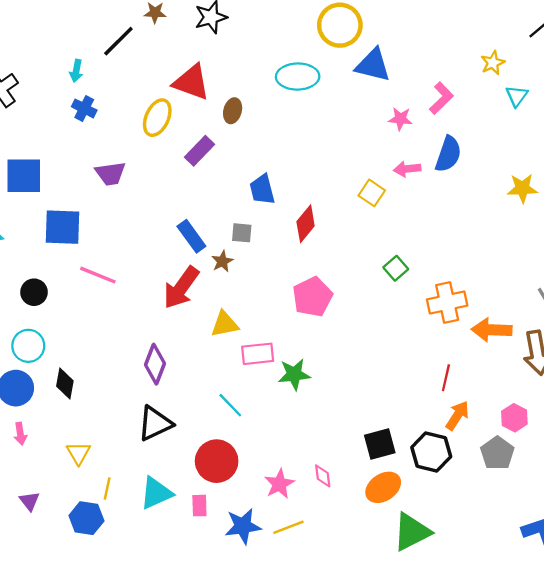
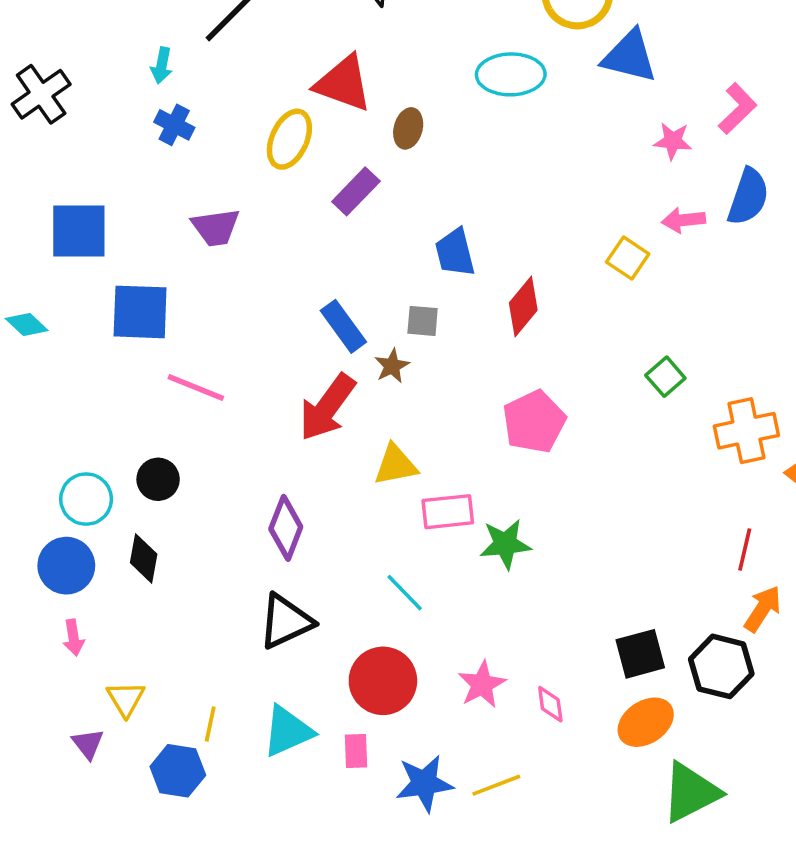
black circle: (34, 292) -> (158, 479), moved
yellow triangle: (78, 453) -> (126, 699), moved
pink star: (279, 484) -> (482, 684), moved

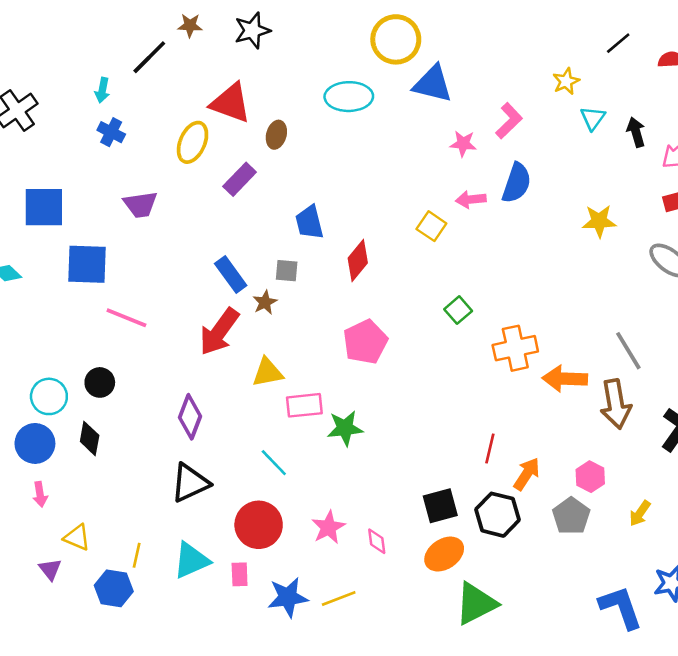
red line: (745, 549) -> (490, 449), moved
yellow triangle: (126, 699) -> (77, 538), turned -36

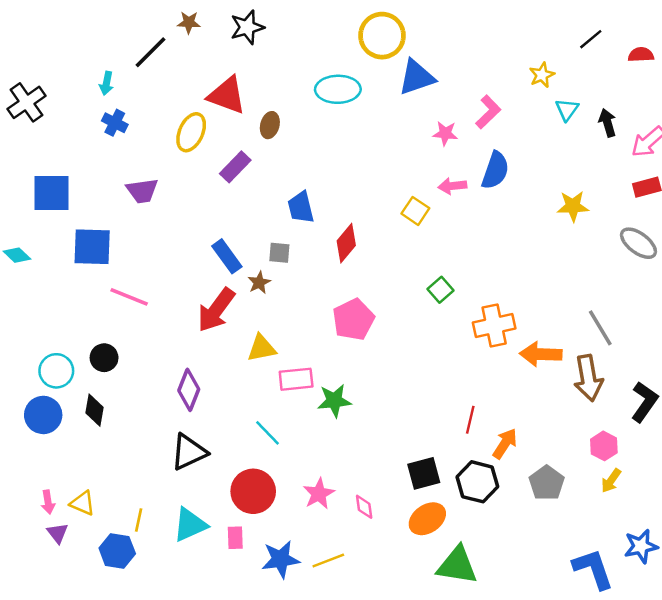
blue triangle: (433, 84) -> (417, 77), turned -33
pink hexagon: (590, 477) -> (604, 446), moved
pink arrow: (40, 494) -> (48, 502), moved
green triangle: (476, 604) -> (457, 565), turned 36

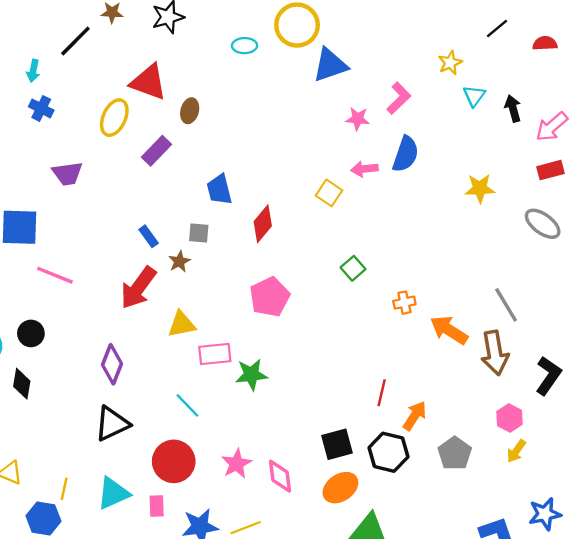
cyan ellipse: (338, 89) -> (244, 46), moved, size x0.6
blue rectangle: (227, 256) -> (149, 236), size x0.7
orange cross: (494, 325) -> (404, 303), size x0.6
orange arrow: (541, 354) -> (449, 330), turned 30
pink diamond: (364, 507) -> (280, 476), size x1.4

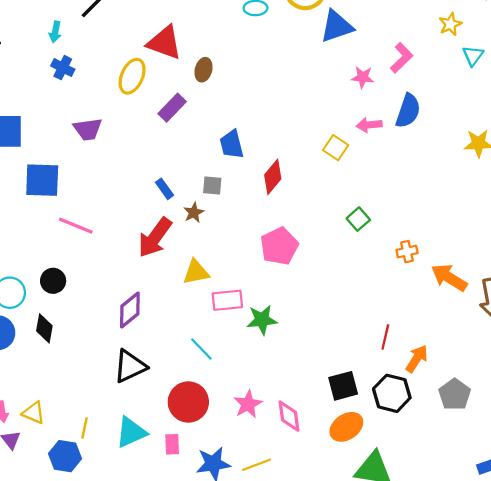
purple diamond: (112, 364) -> (130, 310), turned 30

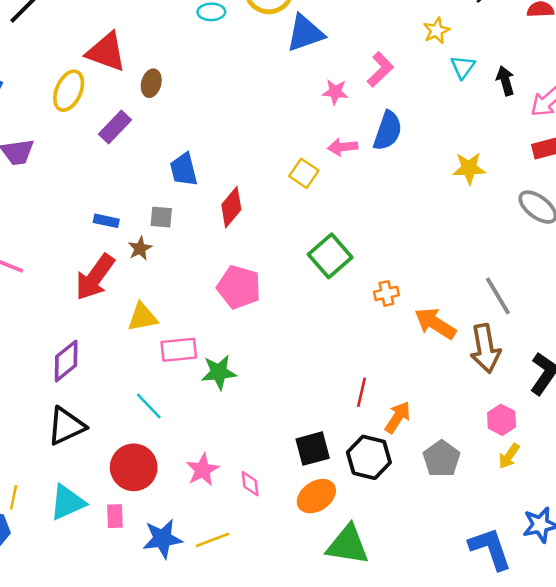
blue rectangle: (165, 189) -> (106, 221), turned -42
green square: (358, 219) -> (330, 256), size x1.6
pink pentagon: (279, 246) -> (239, 287), turned -30
pink diamond: (289, 416) -> (250, 484), size x0.7

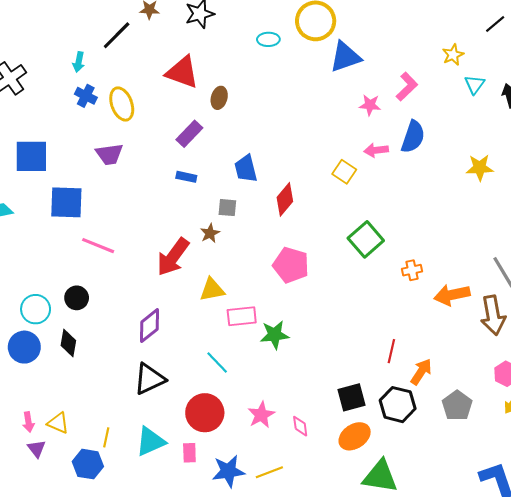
yellow ellipse: (69, 91) -> (122, 104), moved, turned -44
blue rectangle: (106, 221) -> (186, 177), moved
orange arrow: (435, 323) -> (452, 295), turned -44

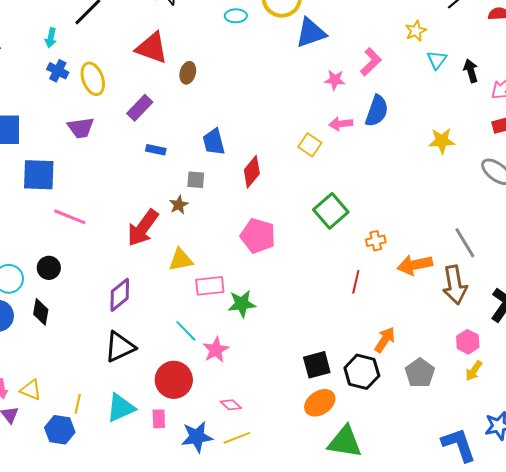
purple rectangle: (189, 134) -> (140, 108), moved
red line: (391, 351) -> (356, 282), moved
pink star: (261, 415) -> (216, 350), moved
pink diamond: (300, 426) -> (231, 405), moved, turned -40

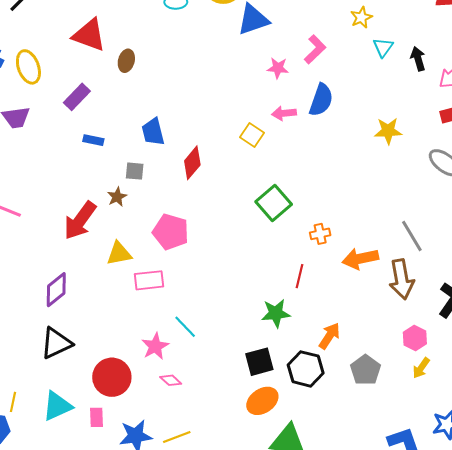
pink pentagon: (258, 236) -> (171, 232), moved
green star: (242, 304) -> (276, 313), moved
cyan line: (186, 331) -> (185, 327), moved
pink diamond: (231, 405) -> (171, 380), moved

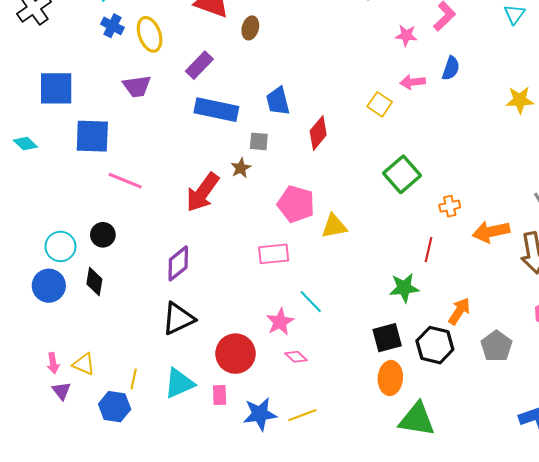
blue semicircle: (321, 100) -> (451, 68), size x0.7
blue rectangle: (93, 140) -> (216, 110), size x2.0
yellow triangle: (119, 253) -> (334, 226), moved
orange ellipse: (262, 401) -> (390, 378), turned -52

